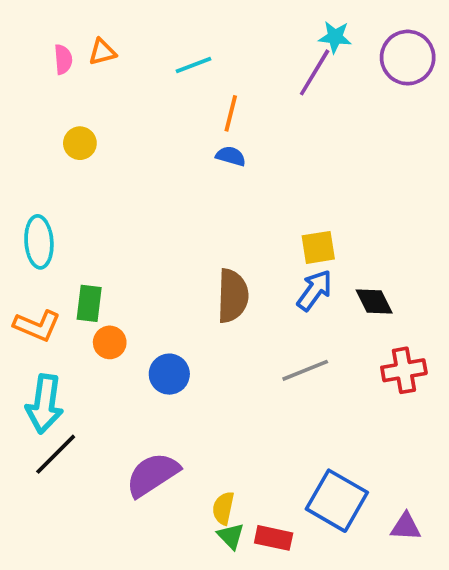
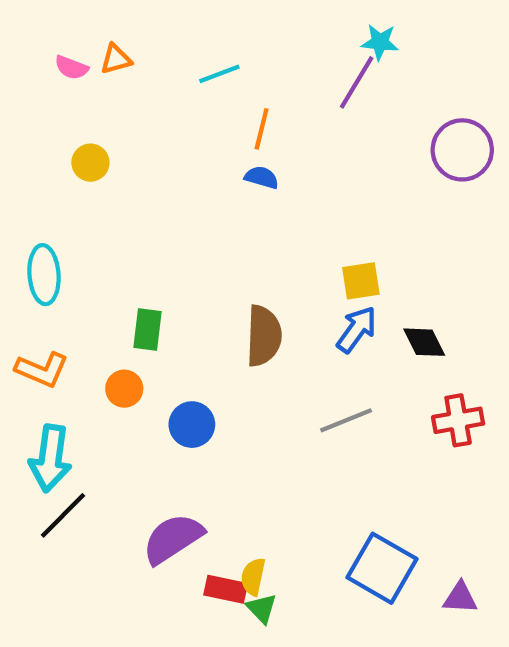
purple circle: (408, 58) -> (462, 150), moved
pink semicircle: (63, 59) -> (71, 68), turned 116
green rectangle: (89, 303) -> (148, 329), moved
red rectangle: (274, 538) -> (226, 589), moved

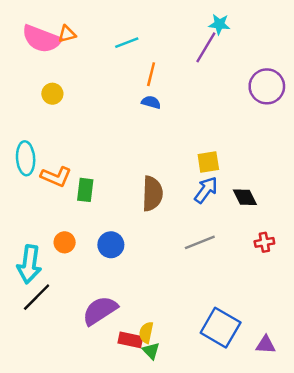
pink semicircle: (71, 68) -> (41, 39), size x2.0
orange L-shape: (42, 370) -> (56, 177), moved
orange circle: (124, 389) -> (65, 242), moved
red cross: (458, 420) -> (264, 242), size x0.7

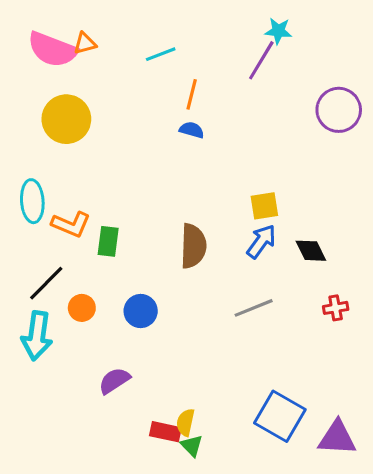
yellow circle: (52, 94) -> (66, 119), size x1.8
black line: (37, 297) -> (46, 283), moved
purple semicircle: (100, 311) -> (114, 381), moved, size x0.7
purple triangle: (266, 345) -> (337, 438), size x1.5

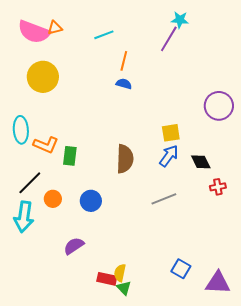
purple circle: (339, 110) -> (219, 106), moved
red cross: (336, 308) -> (218, 187), moved
blue square: (280, 416) -> (181, 269), size x0.6

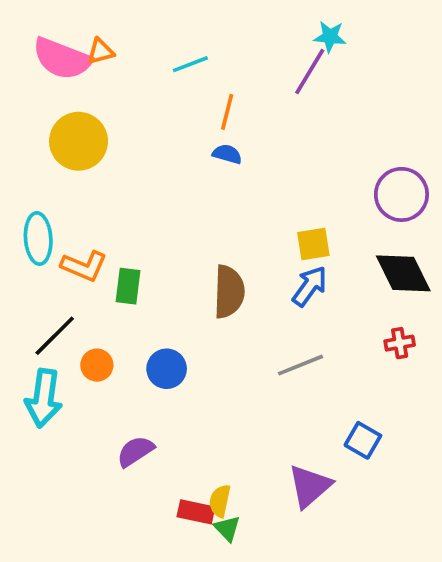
black diamond: (201, 162) -> (403, 273), moved, size x1.5
blue square: (181, 269) -> (363, 440), moved
purple triangle: (218, 283) -> (310, 486), moved, turned -44

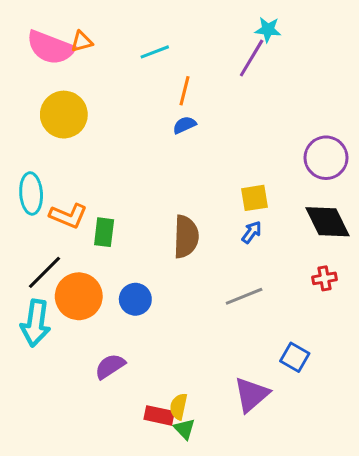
blue semicircle: (227, 154) -> (184, 125), turned -40
blue arrow: (310, 286) -> (252, 232), size x0.7
orange circle: (97, 365) -> (79, 296), size x1.8

